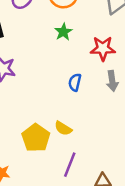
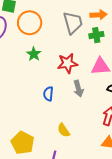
yellow semicircle: (63, 128) -> (64, 130), moved, turned 32

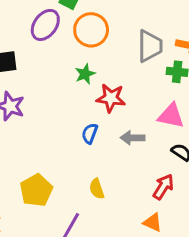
red star: (67, 63) -> (111, 98), moved
gray arrow: (78, 89) -> (133, 138), turned 91

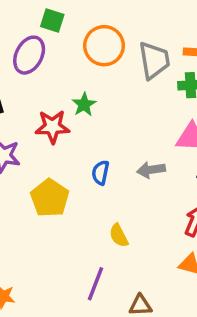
orange circle: (91, 30) -> (104, 46), moved
red star: (111, 98) -> (52, 127), moved
yellow pentagon: (36, 190) -> (50, 198), moved

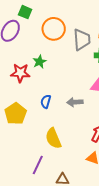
yellow semicircle: (119, 235) -> (53, 138), size x1.5

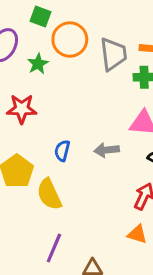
green square: (25, 12) -> (40, 17), moved
green star: (40, 62) -> (38, 64), moved
yellow semicircle: (53, 138) -> (49, 194), moved

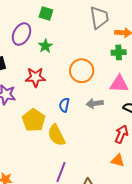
orange circle: (70, 40) -> (82, 71), moved
gray trapezoid: (113, 54) -> (99, 18), moved

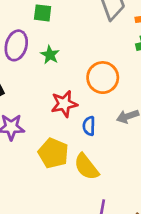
red star: (35, 77) -> (64, 104), moved

